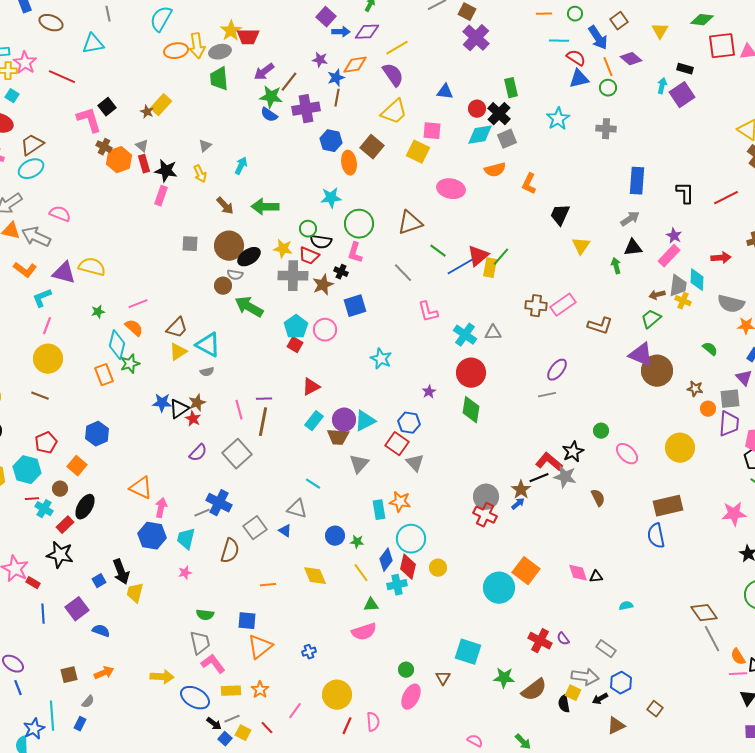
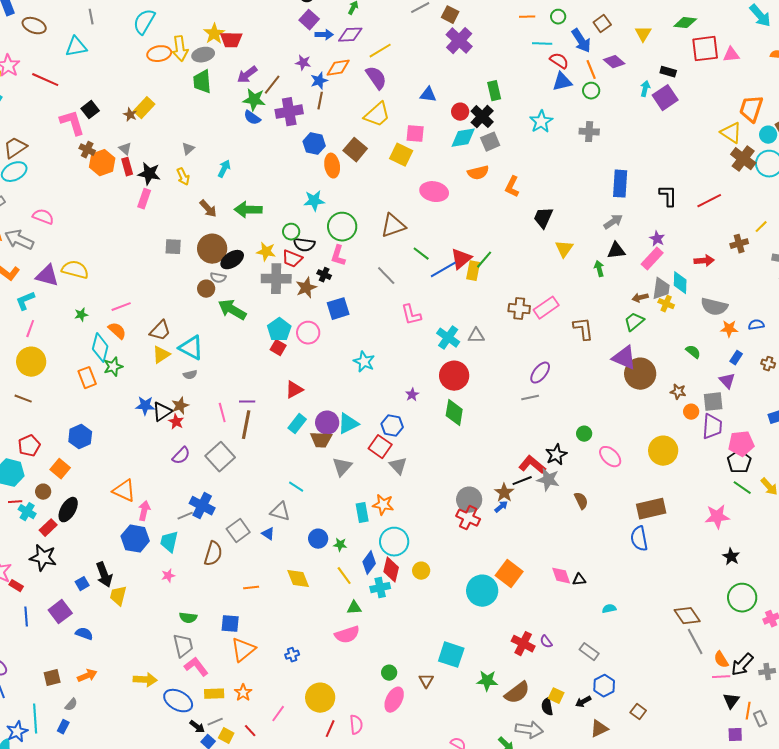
brown L-shape: (600, 326) -> (583, 329), turned -115
gray arrow: (585, 677) -> (529, 730), moved

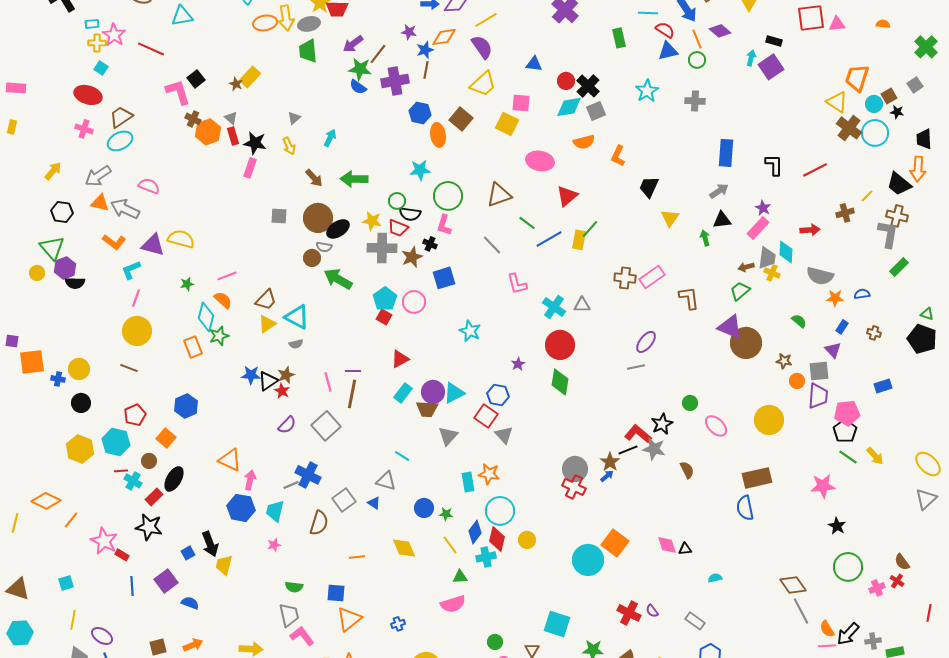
green rectangle: (494, 91) -> (619, 38), moved
red triangle: (461, 259) -> (567, 196), moved

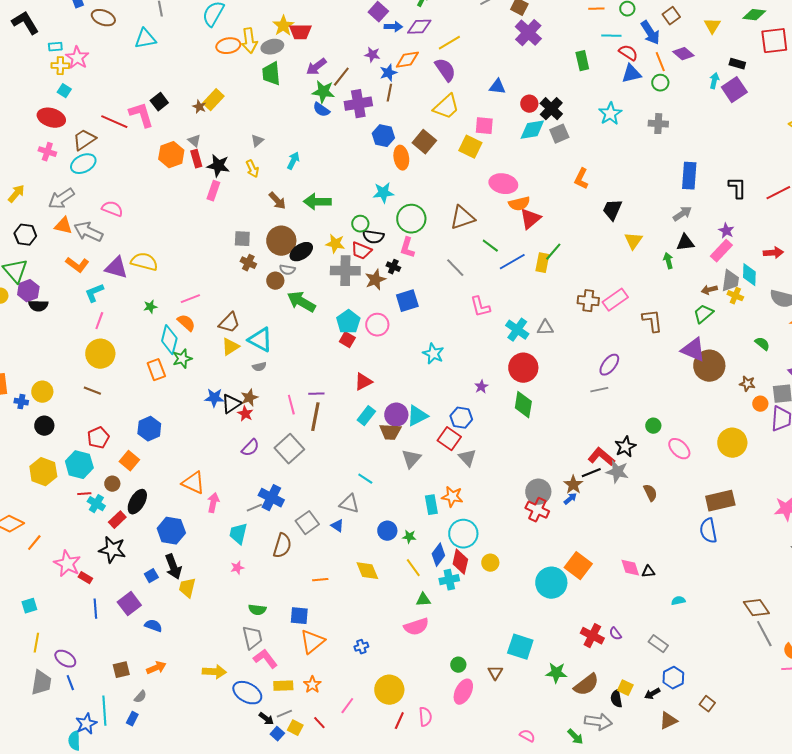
red line: (151, 49) -> (114, 122), moved
brown cross: (193, 119) -> (248, 263), moved
orange semicircle: (584, 142) -> (519, 204), moved
blue hexagon: (241, 508) -> (171, 531), moved

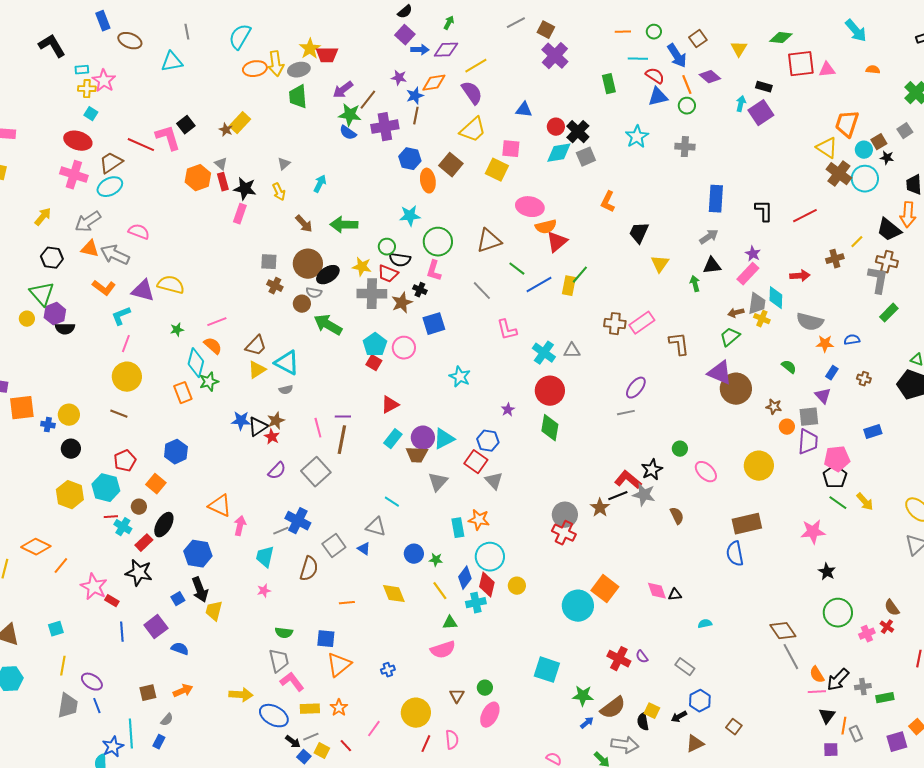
pink cross: (47, 152) -> (74, 175), size x1.5
blue arrow: (570, 499) -> (587, 723), moved
brown triangle: (495, 673) -> (457, 696), moved

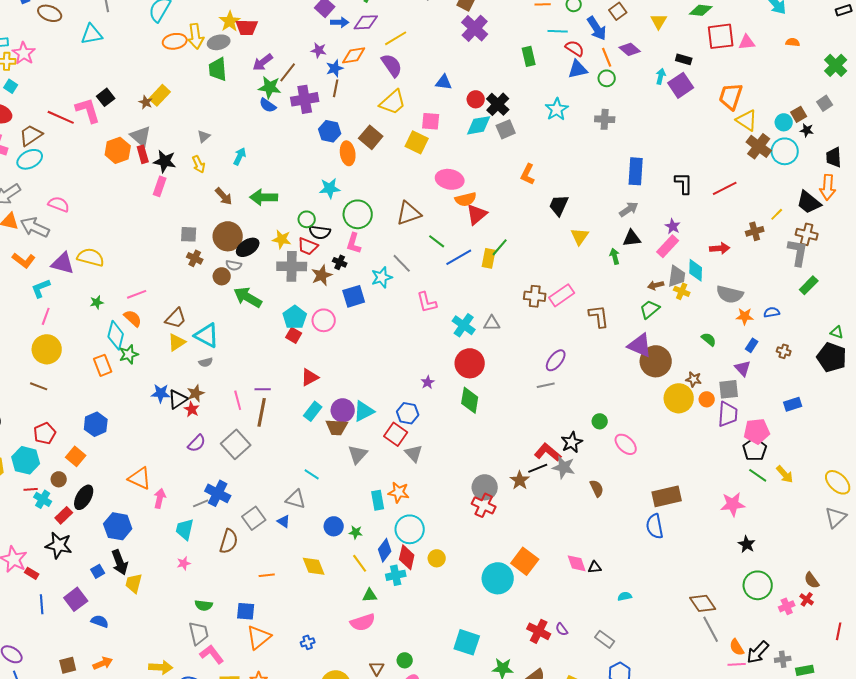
orange trapezoid: (847, 124) -> (731, 96), moved
gray triangle: (221, 164) -> (141, 136), size x1.6
cyan star: (460, 377) -> (382, 277), moved, turned 30
yellow circle: (759, 466) -> (679, 398), moved

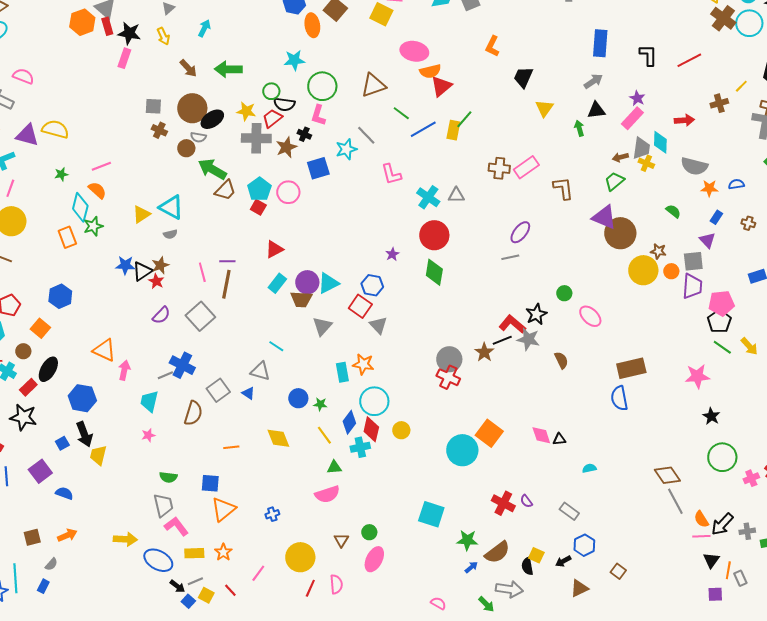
red trapezoid: (308, 246) -> (272, 118), turned 120
brown trapezoid: (176, 318) -> (225, 190), moved

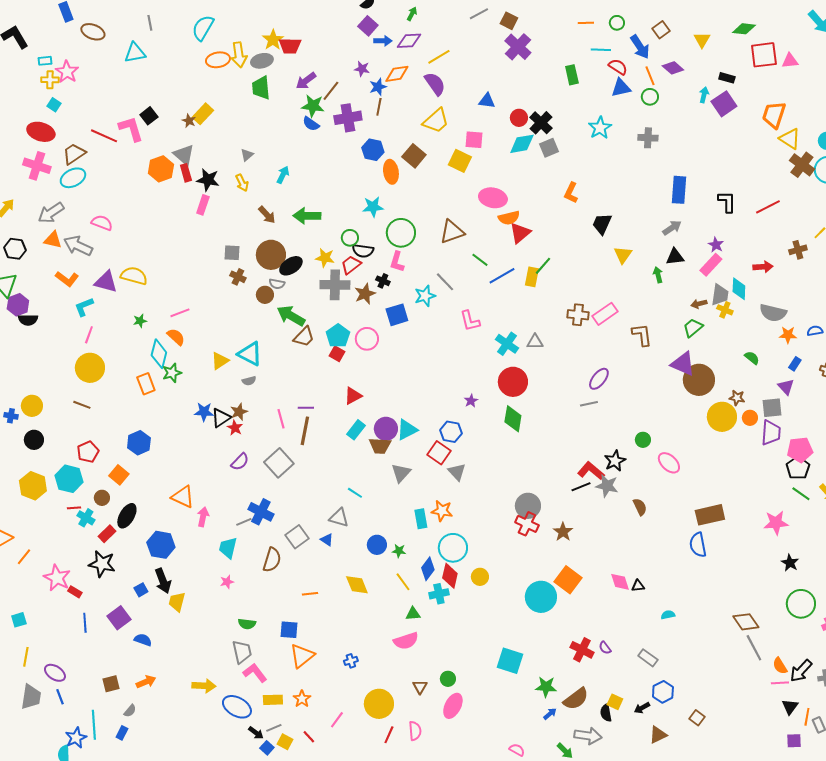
brown star: (484, 352) -> (563, 532), moved

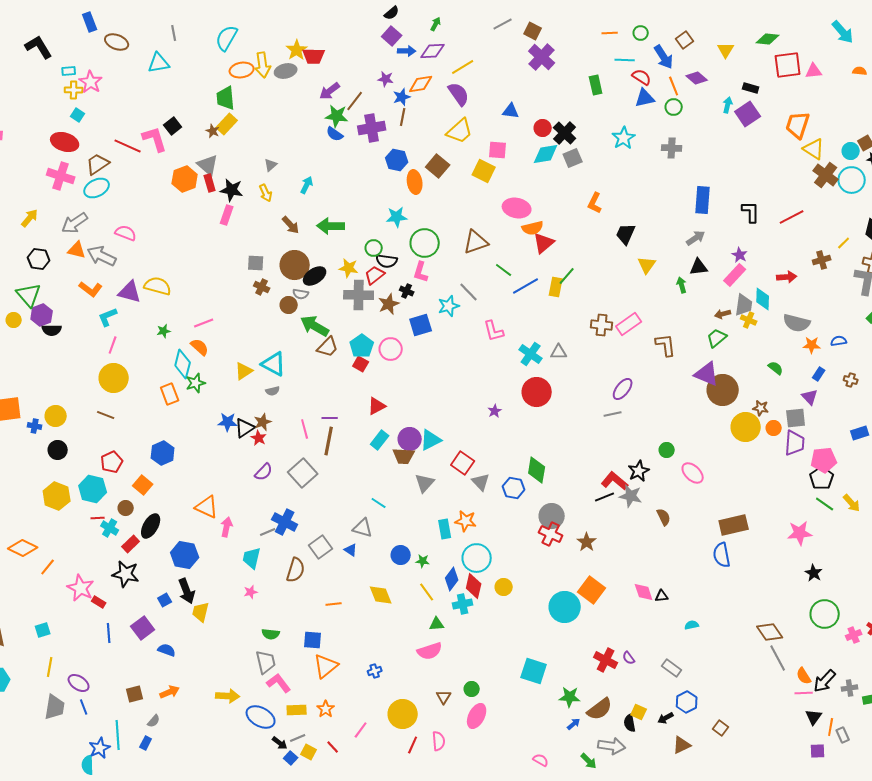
green trapezoid: (261, 88) -> (226, 98), moved
green diamond: (513, 419) -> (537, 470), moved
blue hexagon: (451, 432) -> (514, 488), moved

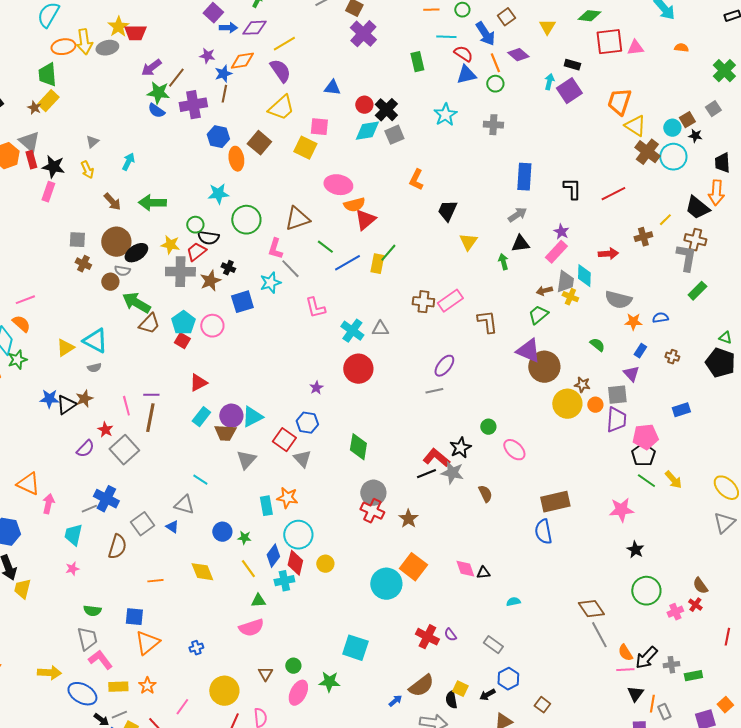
pink L-shape: (421, 272) -> (275, 249), moved
red star: (259, 438) -> (105, 430), moved
blue hexagon: (514, 488) -> (307, 423), moved
green star: (570, 697) -> (329, 682), moved

